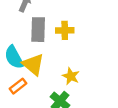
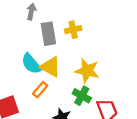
yellow star: (71, 76) -> (87, 71), size x1.5

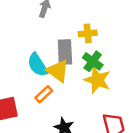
gray rectangle: (48, 34) -> (65, 52), moved
green cross: (82, 96) -> (93, 61), moved

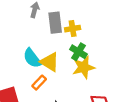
gray rectangle: (65, 52) -> (55, 23), moved
yellow star: (97, 80) -> (84, 67), turned -30

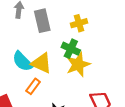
yellow cross: (73, 29) -> (79, 23), moved

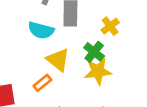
yellow cross: (79, 23) -> (110, 26), turned -35
cyan semicircle: (22, 61) -> (41, 30), moved, turned -45

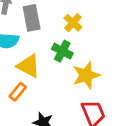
yellow star: (98, 71) -> (86, 75), moved

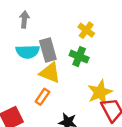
gray rectangle: (32, 18) -> (48, 50), moved
yellow star: (86, 75) -> (100, 92), moved

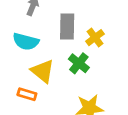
gray rectangle: (48, 50) -> (67, 26), moved
orange rectangle: (42, 97) -> (27, 94), turned 56

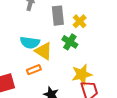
cyan semicircle: (26, 42) -> (30, 43), moved
orange rectangle: (27, 94) -> (34, 70), turned -32

